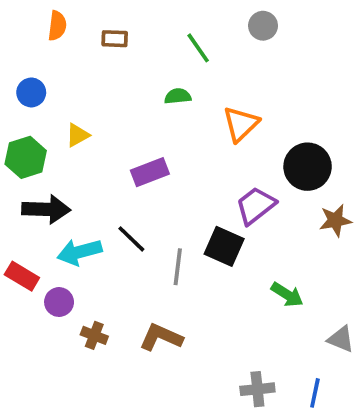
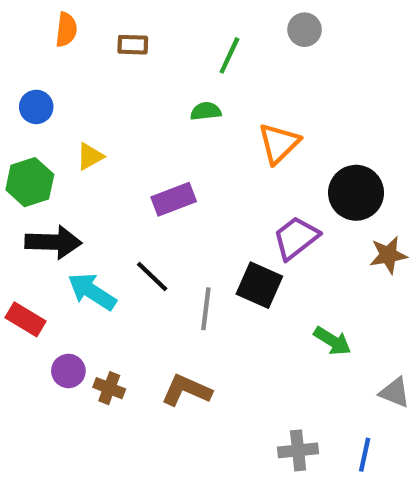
green line: (198, 48) -> (229, 55), turned 60
cyan arrow: (79, 252) -> (92, 292), turned 48
purple circle: (59, 302) -> (68, 371), moved

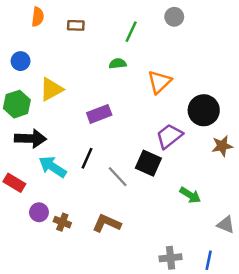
yellow triangle: (90, 156) -> (51, 89), size x1.5
black line: (152, 277) -> (87, 158), turned 70
gray line: (206, 309) -> (118, 177), turned -50

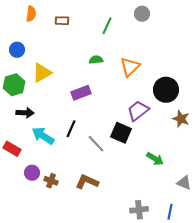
green semicircle: (118, 64) -> (96, 60), moved
black arrow: (30, 139) -> (25, 113), size x0.7
brown star: (222, 146) -> (181, 119), turned 30

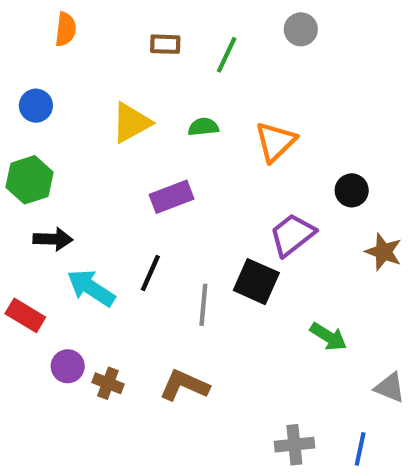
brown rectangle: (62, 21) -> (165, 44), moved
yellow triangle: (42, 73) -> (131, 123), moved
black circle: (166, 90) -> (352, 190), size x0.6
gray line: (96, 144) -> (203, 305), turned 48

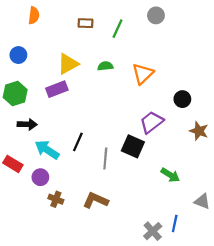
purple rectangle: (172, 197) -> (57, 89), moved
purple circle: (68, 366) -> (40, 177), moved
gray cross: (294, 445) -> (153, 231), turned -36
blue line: (360, 449) -> (175, 223), moved

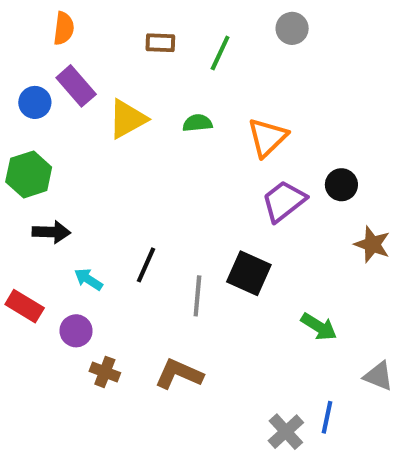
purple rectangle: (57, 89) -> (76, 86), moved, turned 70
purple trapezoid: (152, 122) -> (284, 201), moved
cyan arrow: (47, 150) -> (88, 279), size x0.6

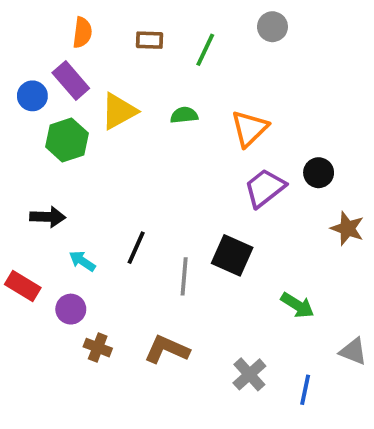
orange semicircle: (64, 28) -> (82, 32), moved
green hexagon: (29, 174) -> (67, 140), moved
gray cross: (286, 432) -> (249, 374), moved

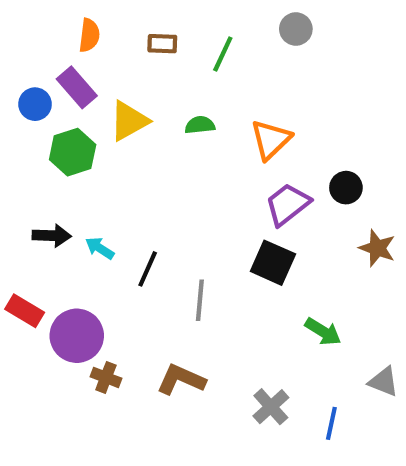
black square: (232, 255) -> (273, 263), moved
cyan arrow: (82, 261) -> (100, 248), moved
purple circle: (71, 309) -> (77, 336), size x1.6

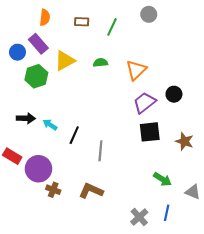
brown star: (377, 248) -> (184, 141), moved
black square: (273, 263) -> (150, 132), moved, turned -30
green arrow: (323, 332) -> (162, 179), moved
gray cross: (271, 407) -> (139, 217), moved

